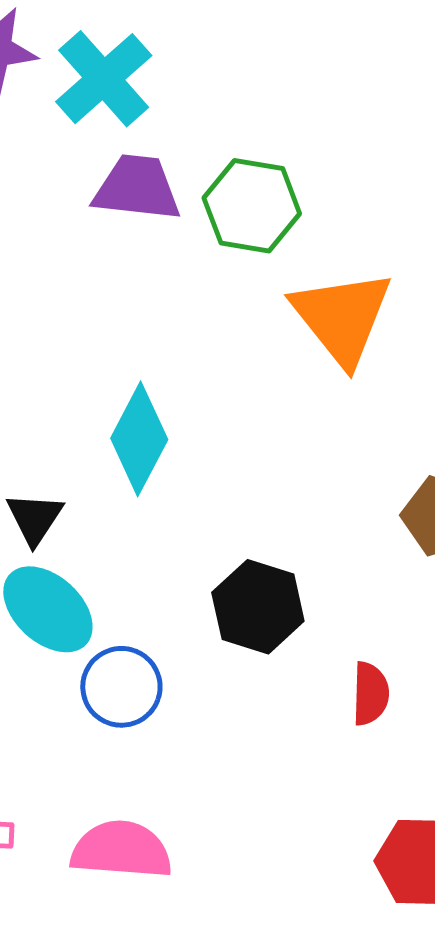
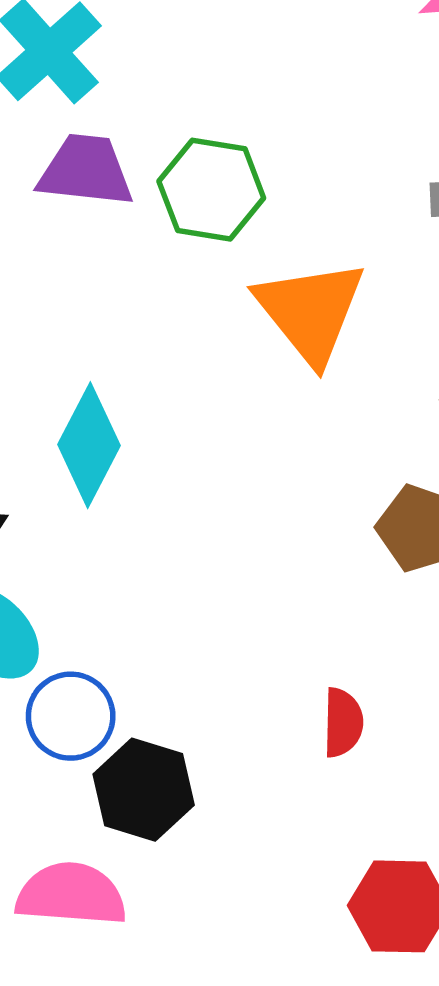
black hexagon: (258, 607) -> (144, 790), moved

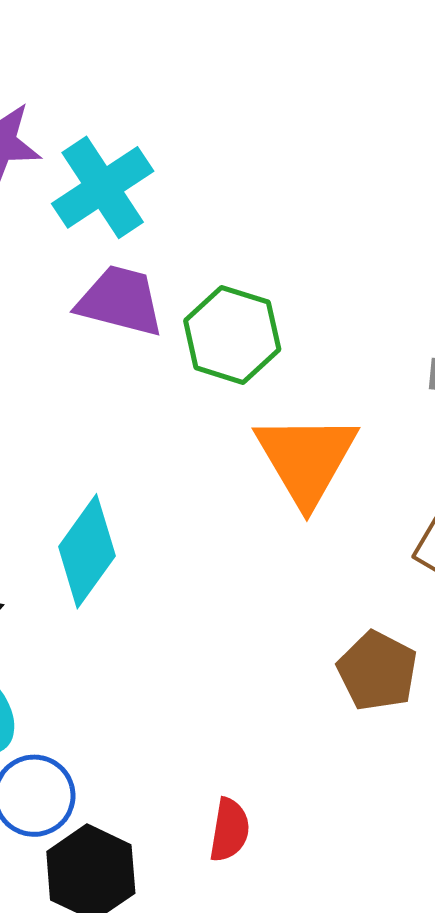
red semicircle: (343, 723) -> (229, 830), moved

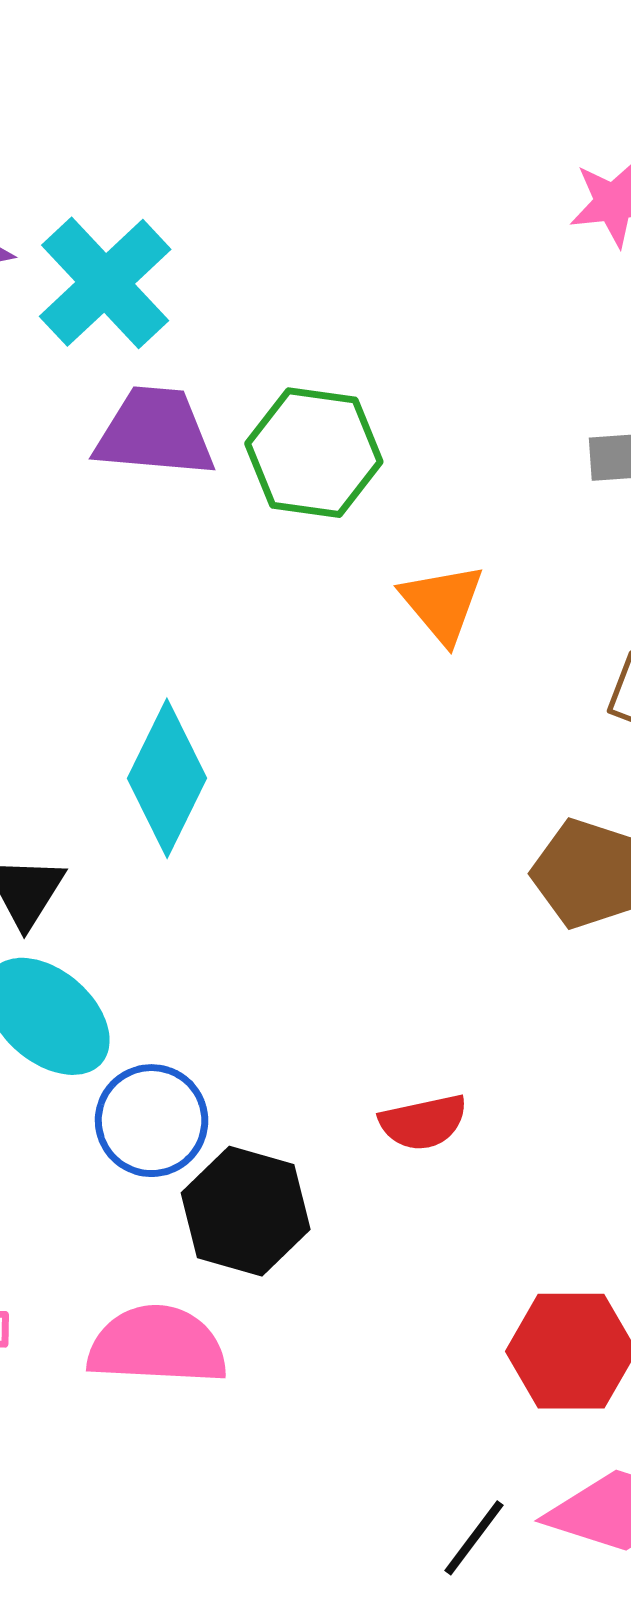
orange triangle: (306, 459) -> (442, 603), size x0.6
red semicircle: (229, 830) -> (423, 1122), turned 78

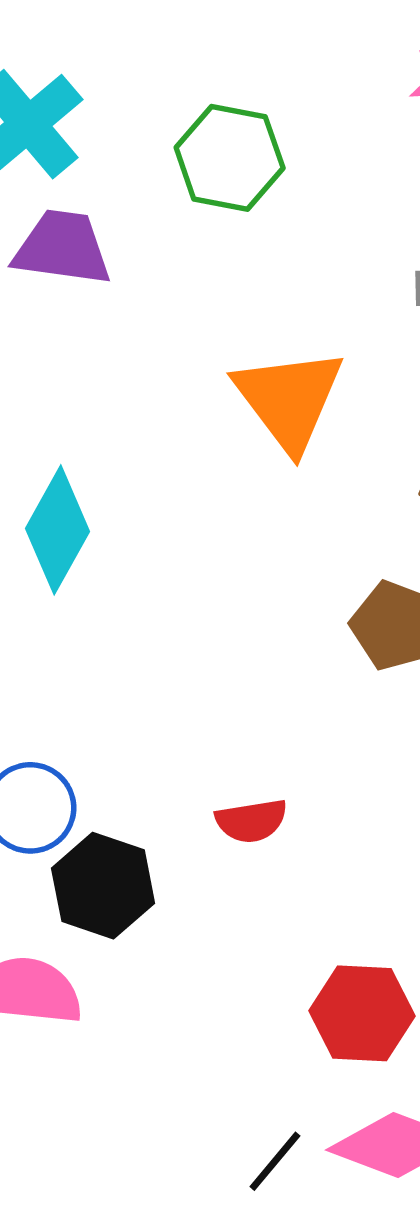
green hexagon: (314, 453) -> (230, 158), moved
orange triangle: (442, 603) -> (289, 399), size x1.6

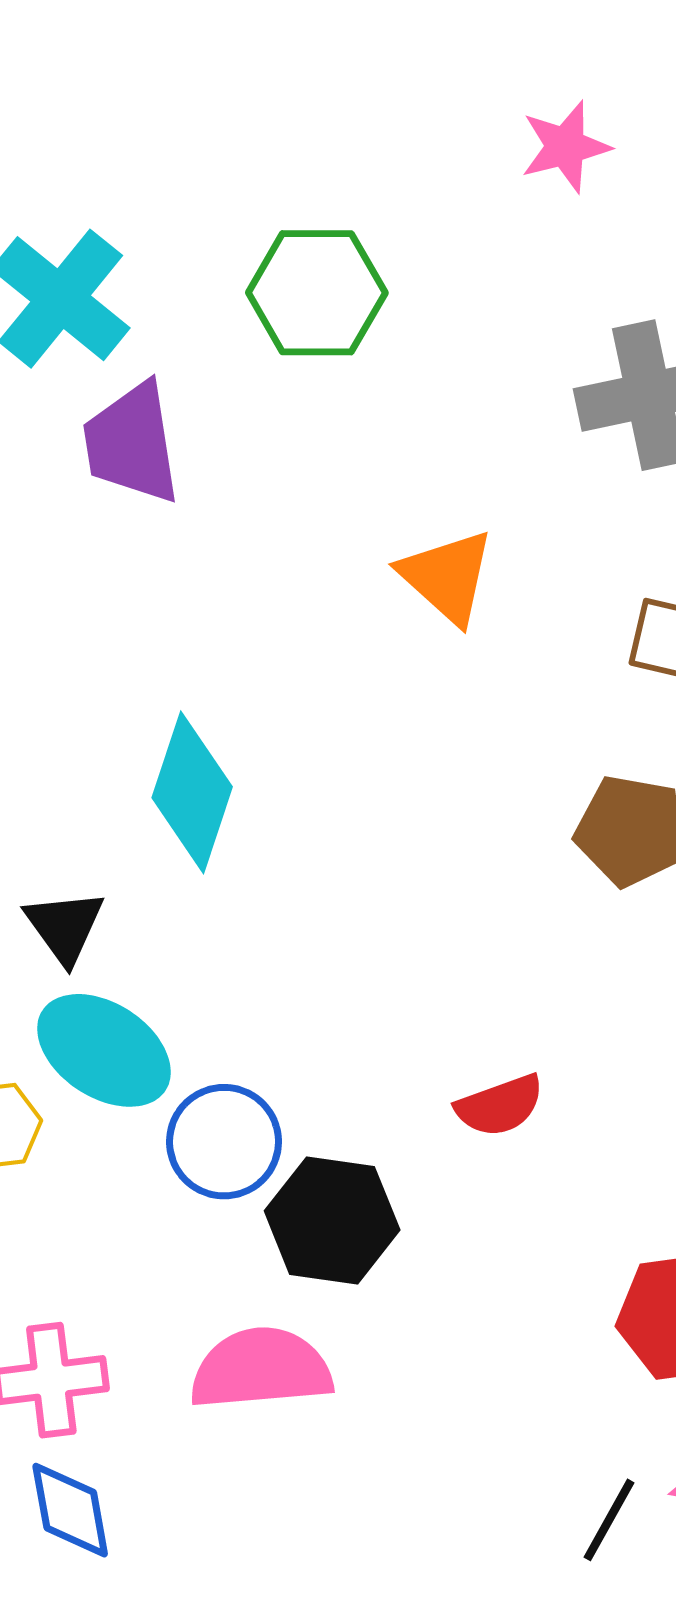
purple trapezoid: (62, 248) -> (132, 443), turned -96
orange triangle: (289, 399) -> (447, 577), size x0.7

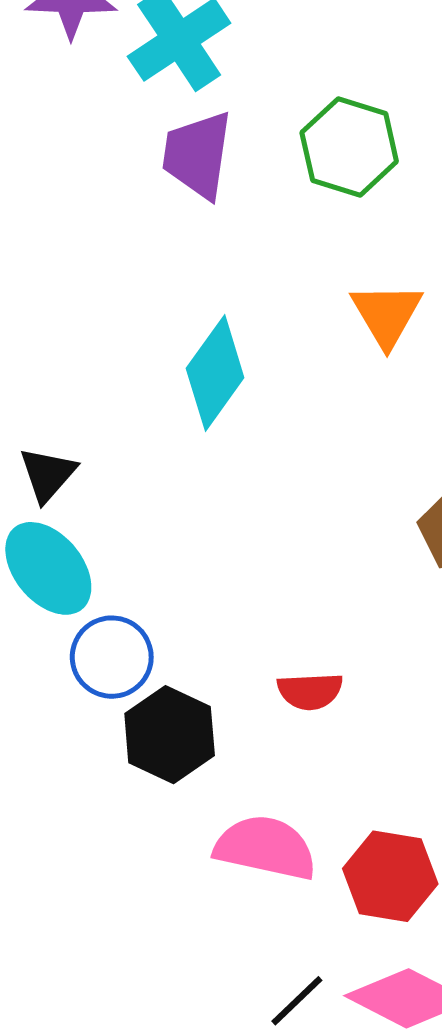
green hexagon: (317, 293) -> (349, 147), moved
cyan diamond: (192, 792) -> (215, 373), moved
pink semicircle: (261, 1369) -> (265, 848), moved

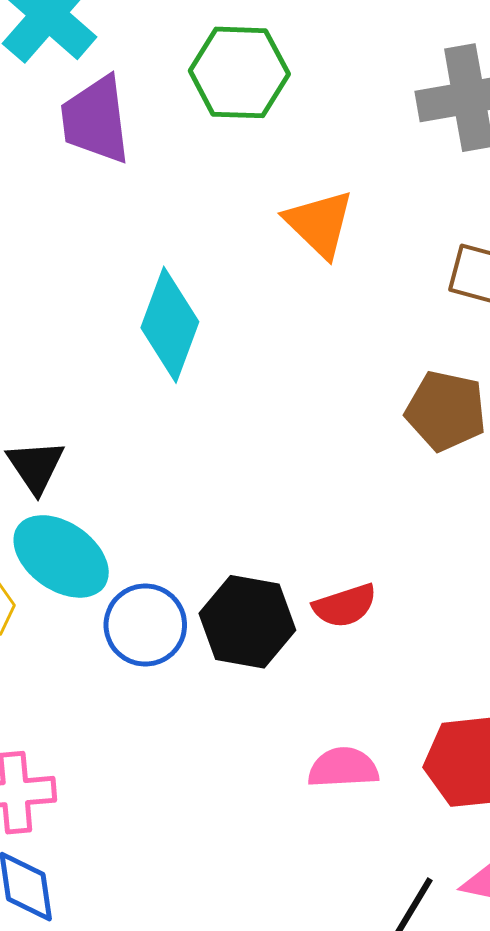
black hexagon: (170, 735) -> (247, 622), moved
pink semicircle: (265, 848) -> (343, 768), size x0.7

